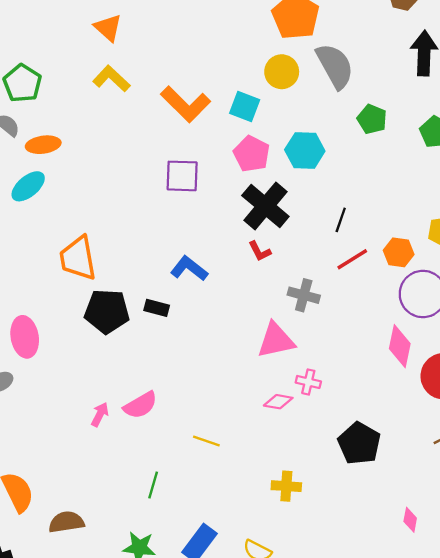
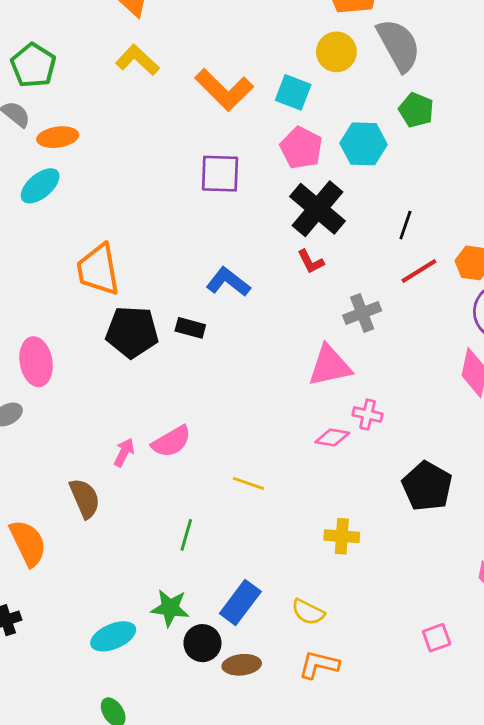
green pentagon: (372, 119) -> (416, 110), moved
gray cross: (304, 295) -> (362, 313), turned -36
brown semicircle: (66, 522) -> (85, 498), moved, turned 76

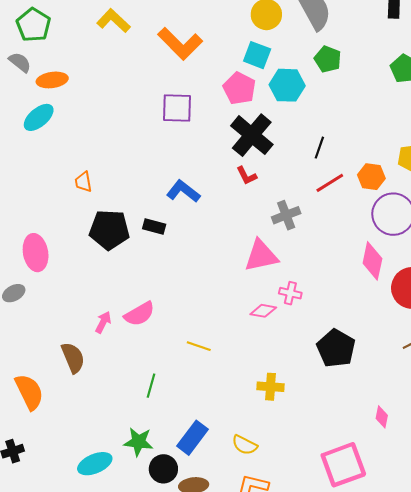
cyan square: (293, 92) -> (257, 55), moved
orange trapezoid: (98, 270) -> (83, 182), size x0.5
pink square: (437, 638) -> (343, 465), size x2.0

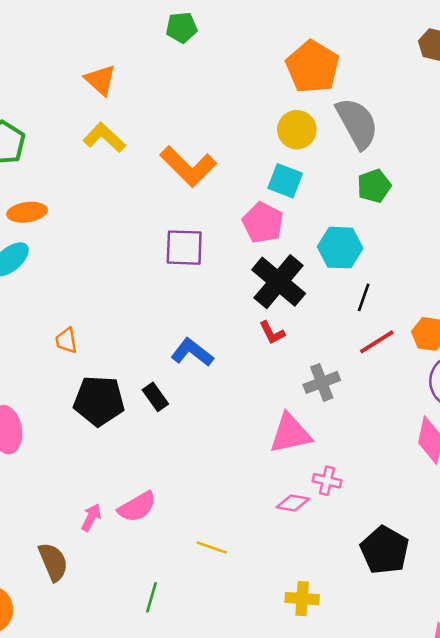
green pentagon: (328, 59) -> (374, 186), turned 30
cyan hexagon: (287, 85) -> (340, 248), moved
black rectangle: (154, 227) -> (155, 397), turned 40

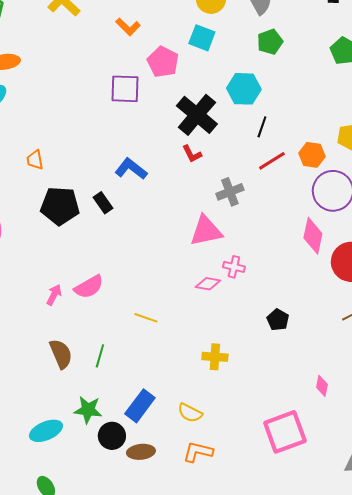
orange L-shape: (188, 166) -> (128, 27), size x0.6
pink pentagon: (263, 223) -> (163, 62), moved
black pentagon: (385, 550) -> (278, 320), size x0.6
brown semicircle: (53, 562) -> (61, 354), moved

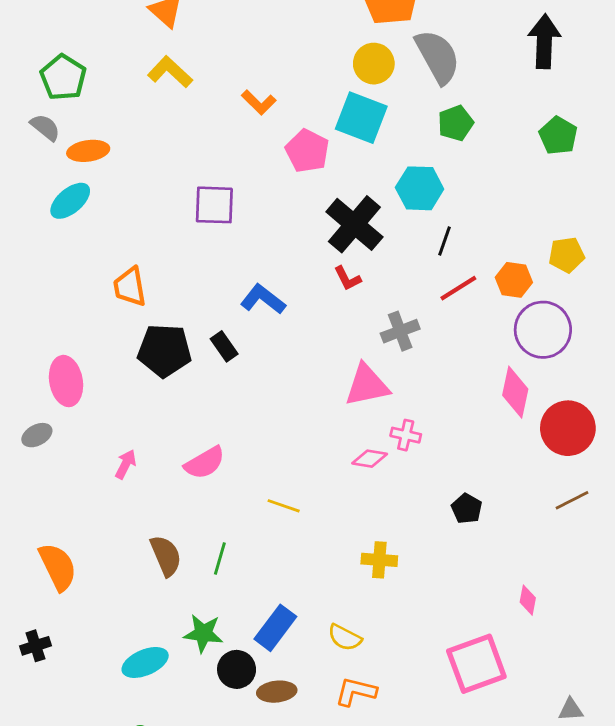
cyan square: (202, 38) -> (361, 118), size x1.4
purple square: (125, 89) -> (214, 205), moved
orange trapezoid: (35, 160) -> (130, 287), size x1.4
pink arrow: (54, 295) -> (126, 464), moved

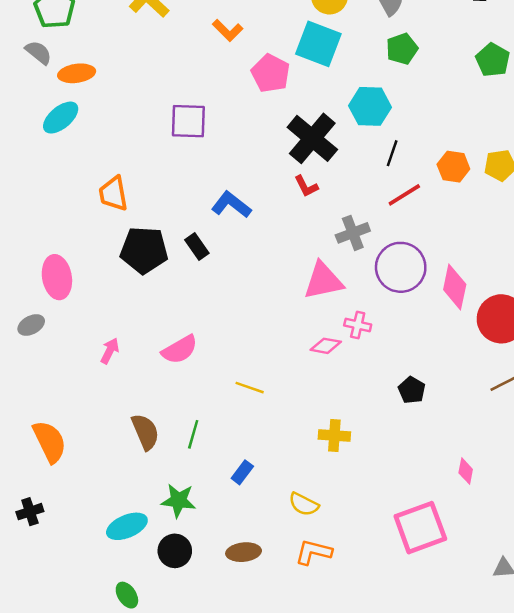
orange hexagon: (514, 280) -> (453, 167), moved
purple circle: (543, 330) -> (401, 267), moved
blue rectangle: (275, 628) -> (242, 472), moved, size x0.6
black circle: (237, 669) -> (175, 551), moved

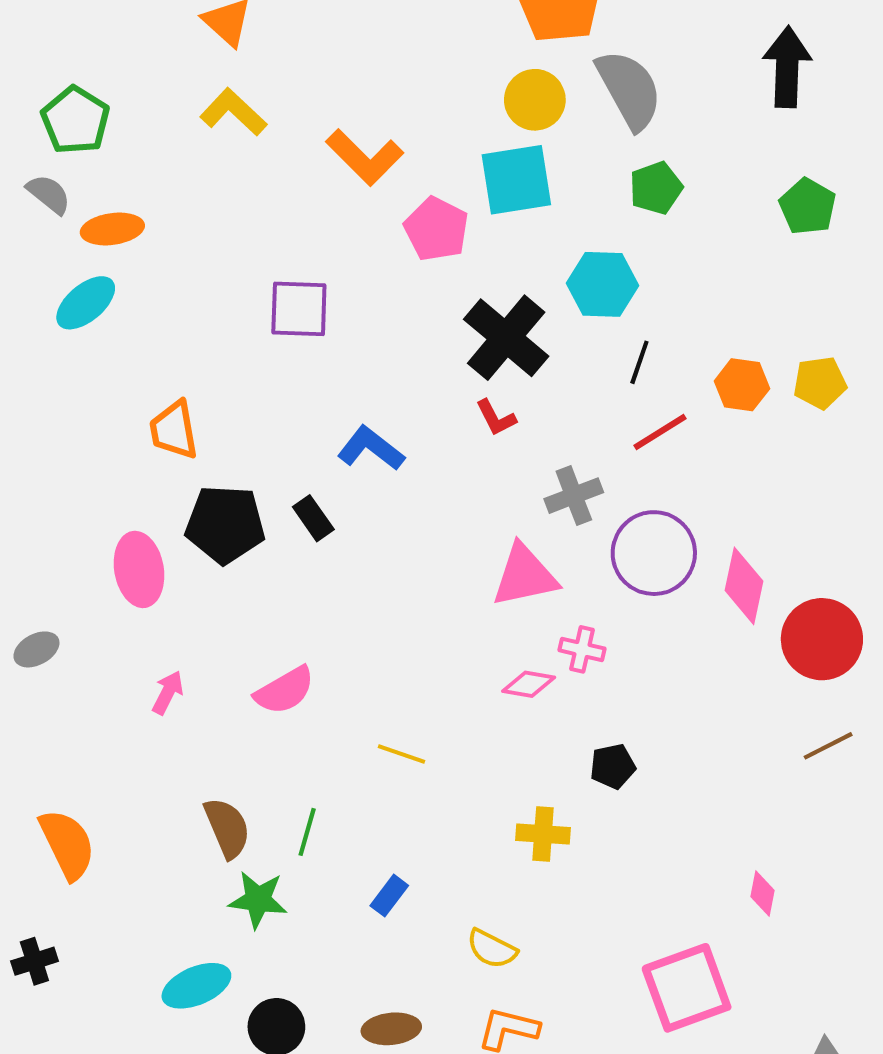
orange L-shape: (228, 30) -> (365, 157), size x1.5
cyan square: (318, 44) -> (516, 180), turned -30
pink ellipse: (57, 277) -> (139, 569), moved
black pentagon: (412, 390) -> (613, 766), moved, turned 30
green star: (178, 501) -> (258, 900), moved

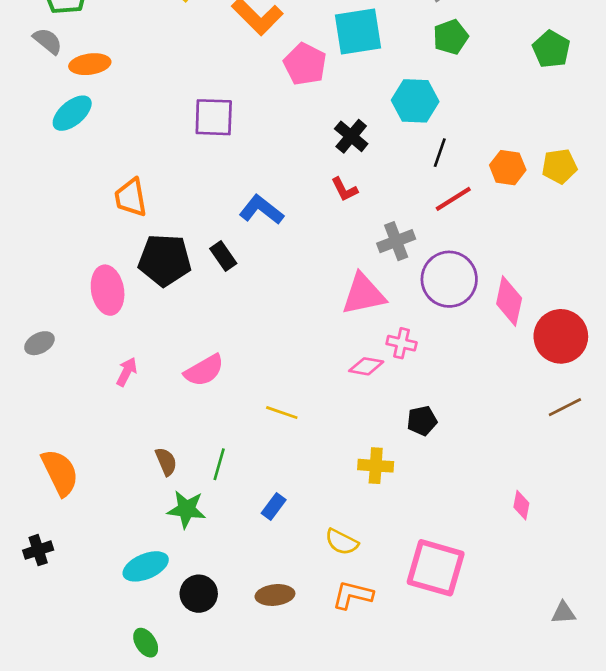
black cross: (506, 338) -> (351, 136), size x0.6
brown semicircle: (227, 828) -> (166, 462), size x0.7
pink square: (687, 988) -> (436, 568), moved, turned 36

